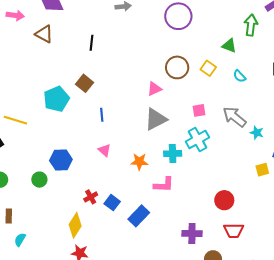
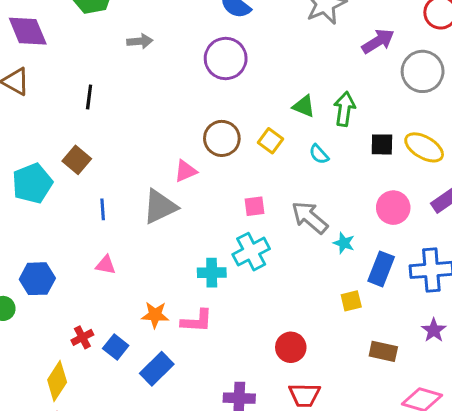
green arrow: (251, 25) -> (344, 109), moved
gray triangle: (156, 119) -> (160, 207), moved
pink triangle: (104, 150) -> (106, 265), turned -32
orange star: (139, 162) -> (155, 315), moved

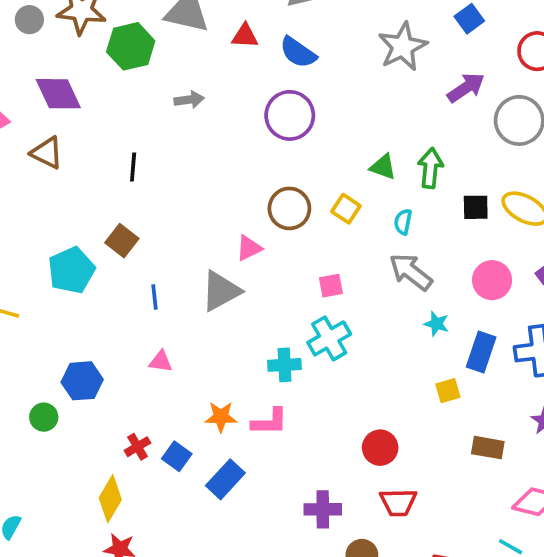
cyan semicircle: (319, 154) -> (403, 222), turned 55
gray arrow: (310, 218) -> (411, 272), moved

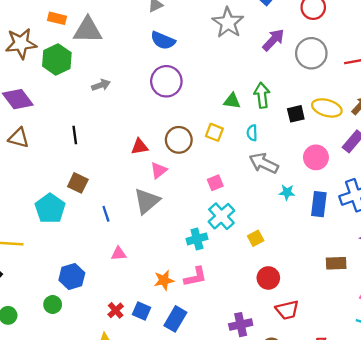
red triangle: (245, 36) -> (140, 147), moved
yellow square: (448, 391) -> (256, 238), moved

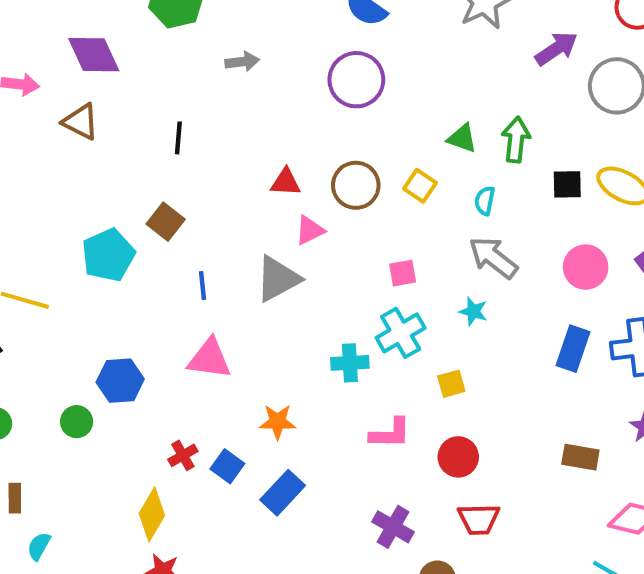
cyan star: (287, 192) -> (473, 311), moved
pink triangle: (119, 254) -> (209, 359), size x1.6
pink L-shape: (195, 277) -> (390, 433), moved
purple cross: (241, 325) -> (393, 527), turned 30

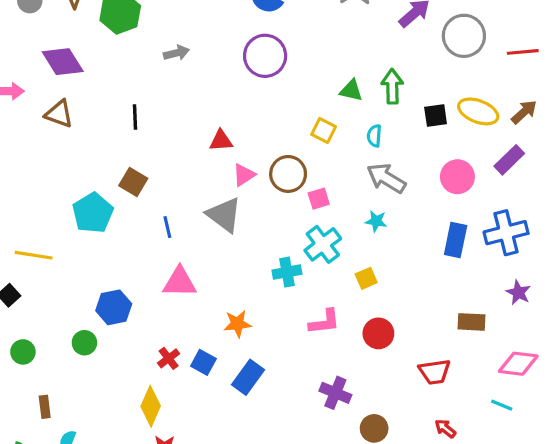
brown circle: (356, 185) -> (288, 174), moved
gray triangle: (278, 279) -> (224, 215), turned -48
red trapezoid: (479, 519) -> (435, 372), moved

